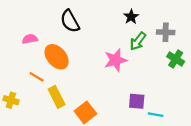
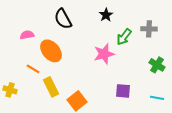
black star: (131, 17) -> (106, 15), moved
green cross: (176, 59) -> (157, 65), moved
cyan line: (156, 115) -> (157, 98), moved

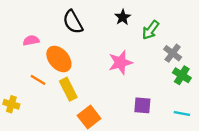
gray cross: (149, 29) -> (173, 53), moved, turned 35
green arrow: (124, 37) -> (151, 30), moved
yellow rectangle: (51, 87) -> (68, 89), moved

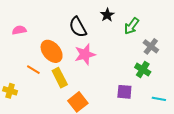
black semicircle: (73, 22) -> (78, 27), moved
pink semicircle: (31, 40) -> (19, 30), moved
pink star: (120, 62) -> (85, 54), moved
green cross: (182, 75) -> (143, 70), moved

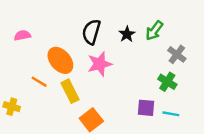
black star: (107, 15) -> (127, 34), moved
black semicircle: (78, 27) -> (91, 32), turned 45
cyan line: (159, 99) -> (171, 114), moved

